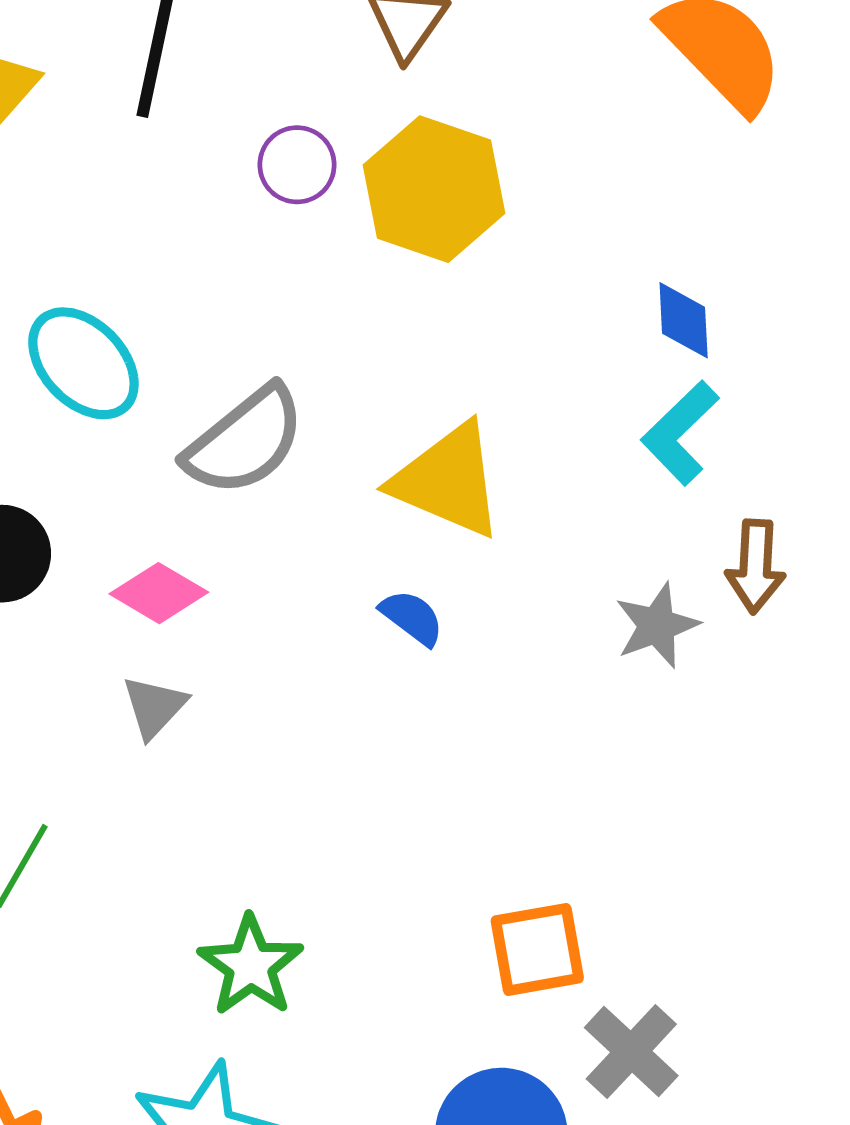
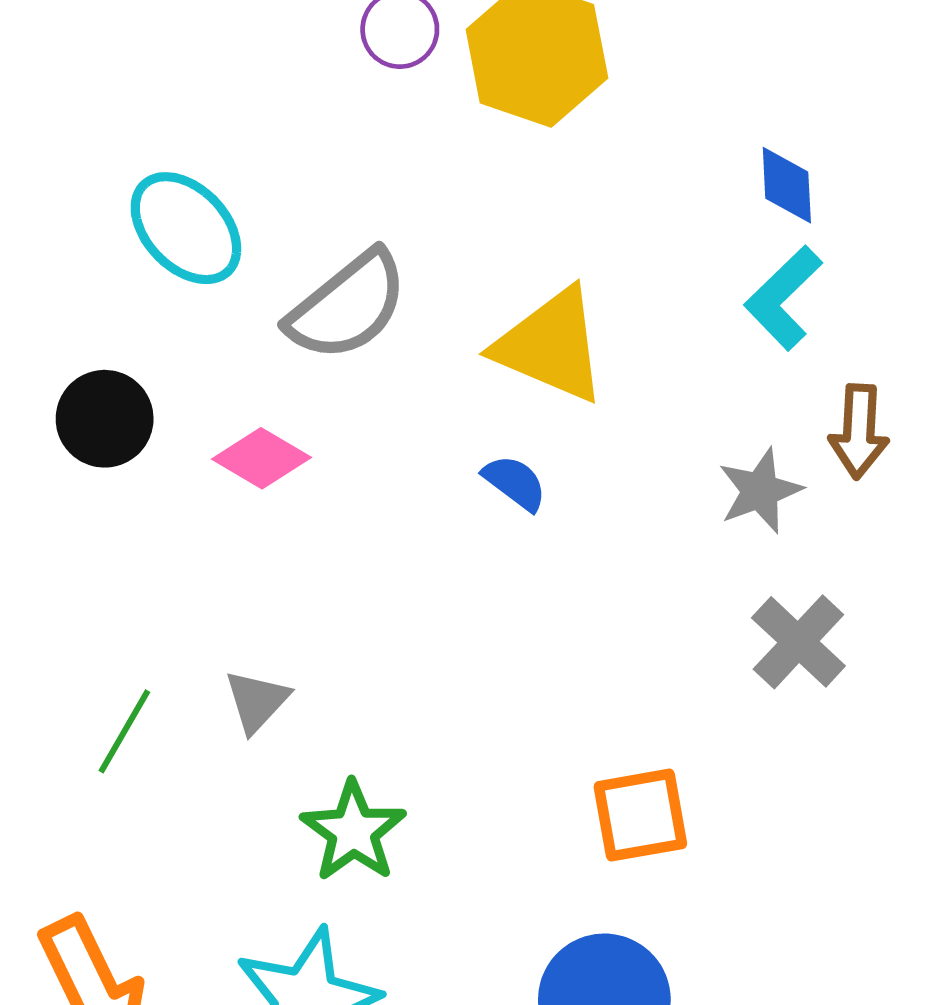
gray triangle: (154, 707) -> (257, 701), moved
gray cross: (631, 1052) -> (798, 642), moved

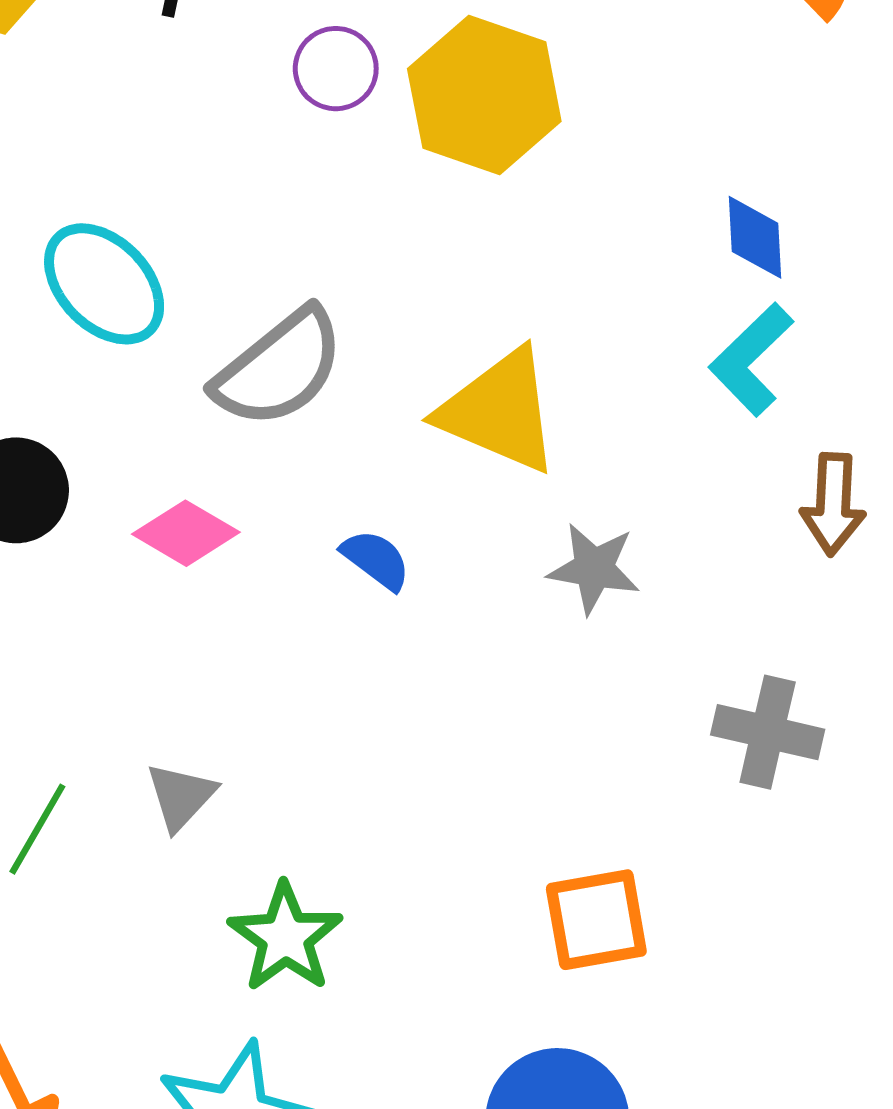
blue semicircle: (515, 483) -> (376, 560), moved
gray star: (760, 491) -> (594, 568), moved, turned 30
gray cross: (798, 642) -> (768, 732), turned -30

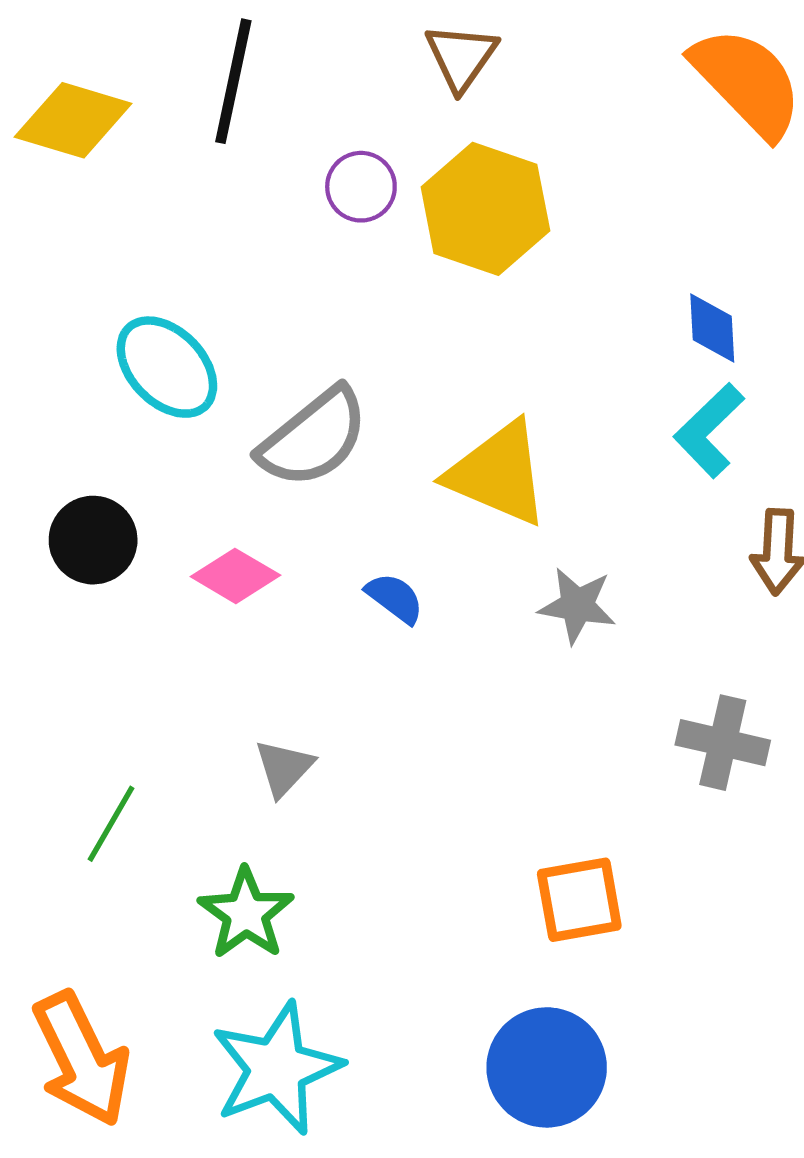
gray triangle: (181, 796) -> (284, 768), moved
green star: (285, 937) -> (246, 913), moved

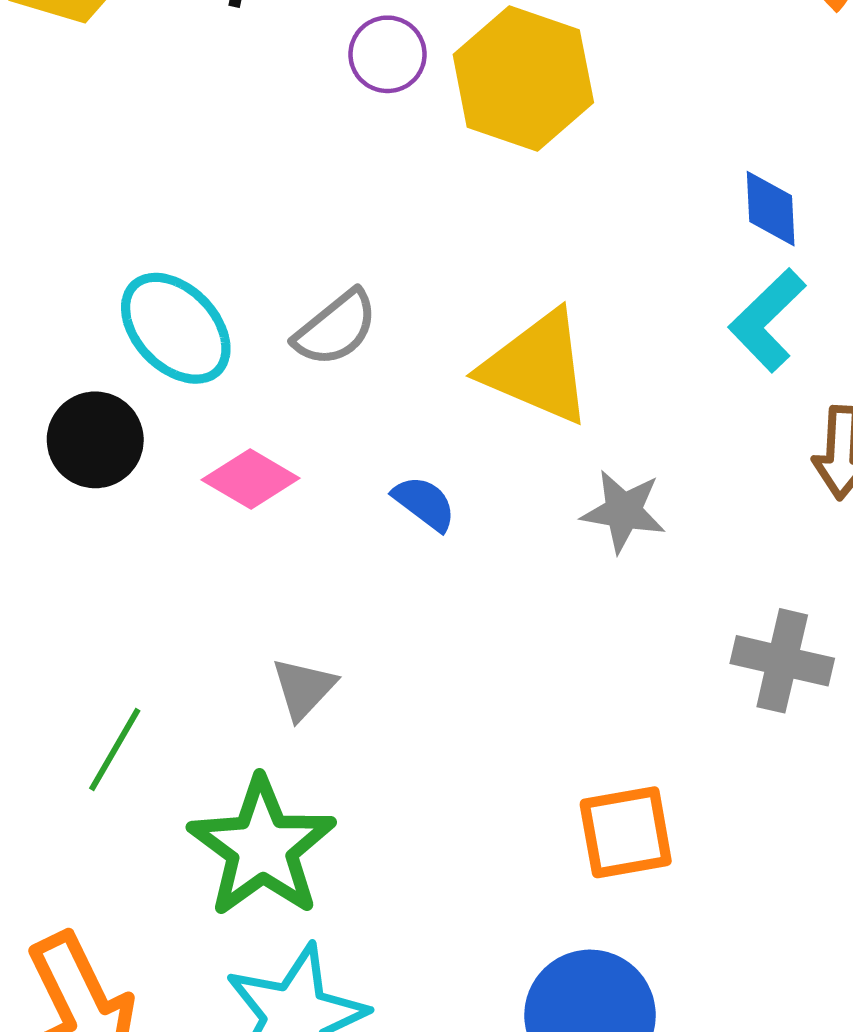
cyan ellipse: (167, 367) -> (176, 328), moved
gray semicircle: (314, 438) -> (336, 328), size x0.7
green star: (246, 913) -> (262, 847), size x1.4

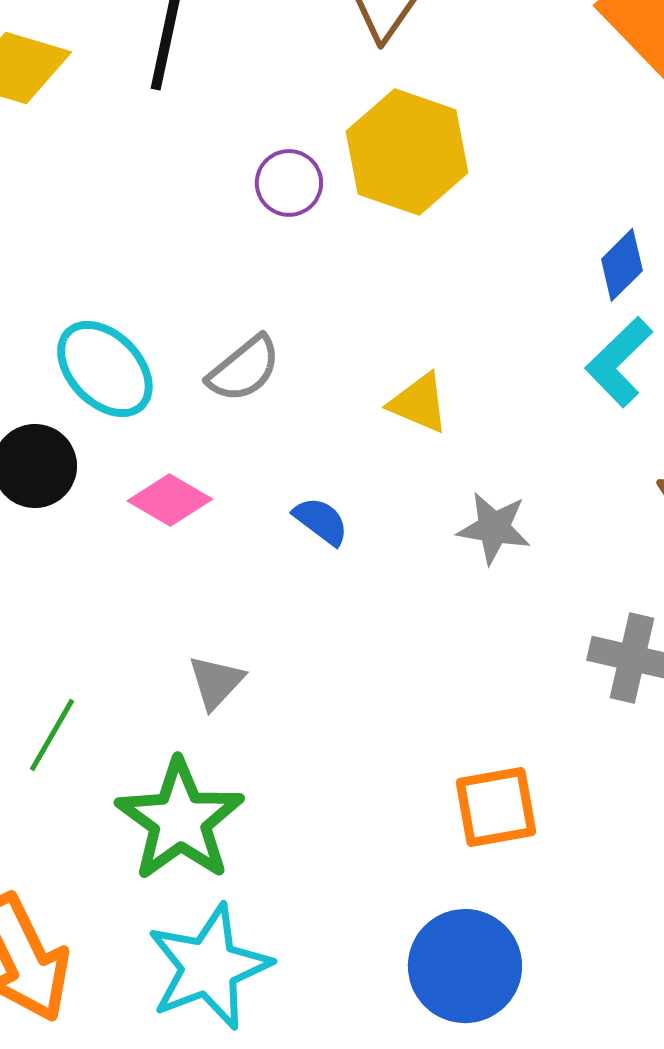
purple circle: (387, 54) -> (289, 183), moved
blue diamond: (771, 209) -> (622, 265), turned 48
yellow triangle: (537, 367) -> (419, 403), size x0.6

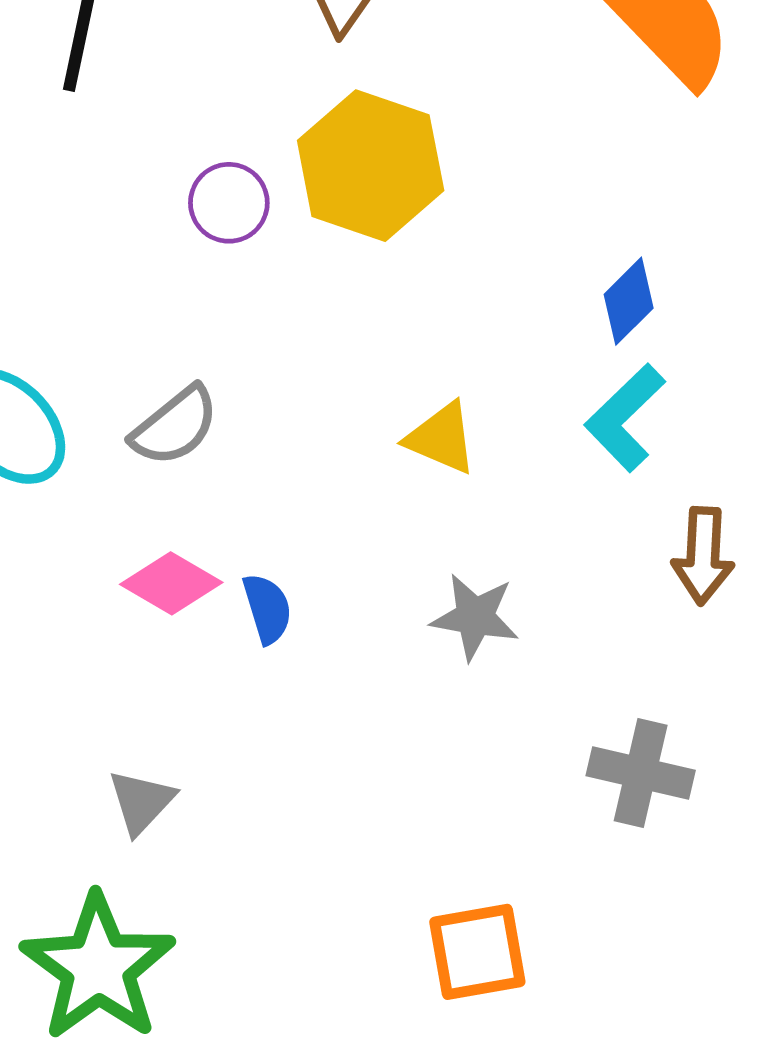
yellow triangle: (419, 403) -> (441, 438), moved
pink diamond: (170, 500) -> (171, 583), moved
blue semicircle: (321, 521) -> (267, 609), turned 36

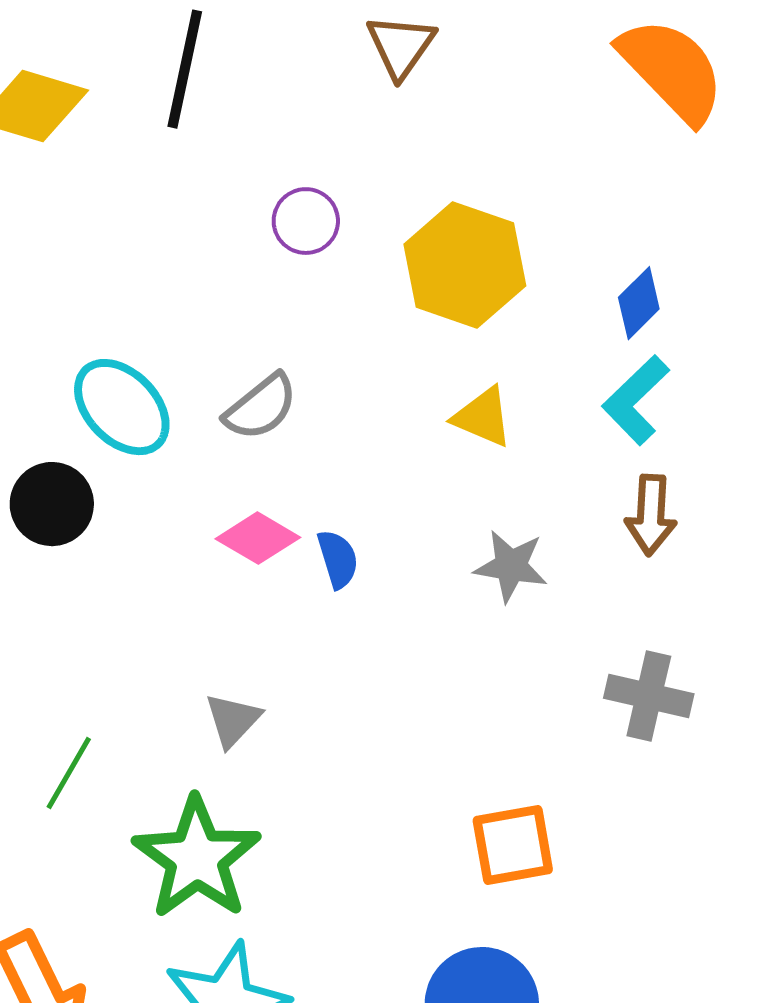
yellow hexagon: (371, 166) -> (465, 265), moved
brown arrow: (703, 556) -> (651, 515), moved

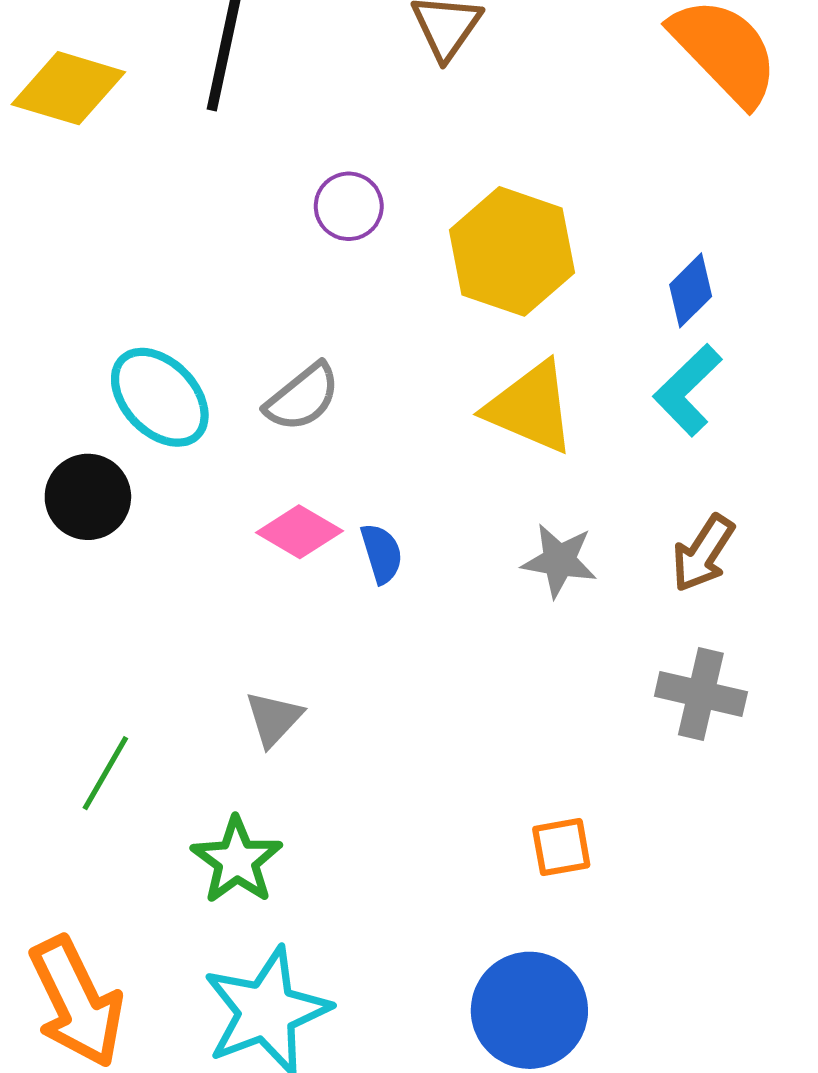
yellow triangle: (483, 417) -> (530, 408), size x1.5
brown arrow: (651, 515) -> (703, 553), moved, turned 30
orange square: (513, 845) -> (561, 847), size x0.7
green star: (197, 858) -> (237, 860), size x0.7

